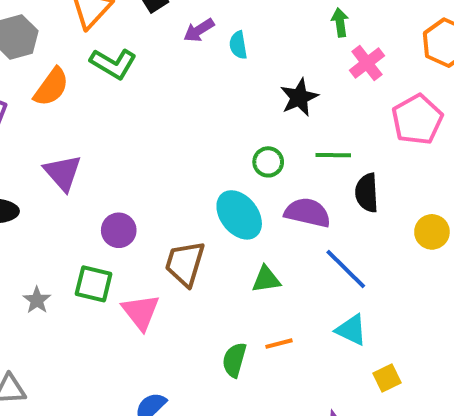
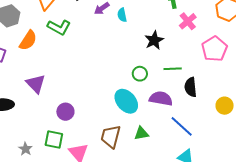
brown trapezoid: (185, 264) -> (111, 137), moved

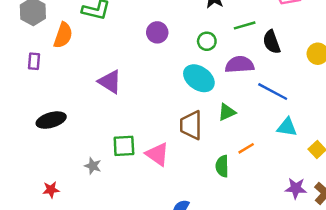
purple triangle: (36, 84) -> (110, 82), moved
purple circle: (65, 112) -> (157, 32), moved

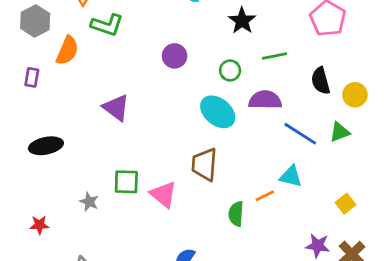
black semicircle: (272, 42) -> (321, 81), moved
green triangle: (227, 112) -> (340, 132), moved
cyan triangle: (287, 127) -> (291, 176), moved

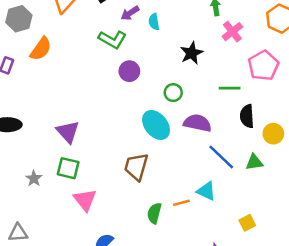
green L-shape: (107, 25) -> (113, 39), moved
green line: (274, 56) -> (230, 88), moved
purple triangle: (116, 108) -> (68, 132), moved
pink triangle: (163, 194) -> (85, 200), moved

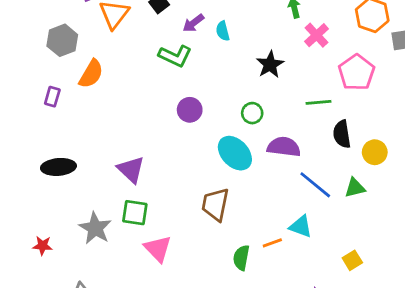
purple circle: (129, 71) -> (190, 110), moved
gray star: (34, 179) -> (95, 228), size x1.6

